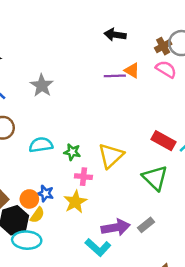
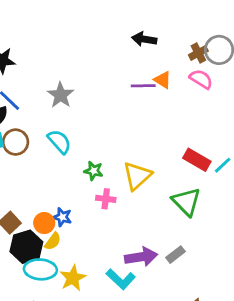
cyan semicircle: (41, 145) -> (59, 142), moved, turned 55
yellow star: (75, 202) -> (73, 278), moved

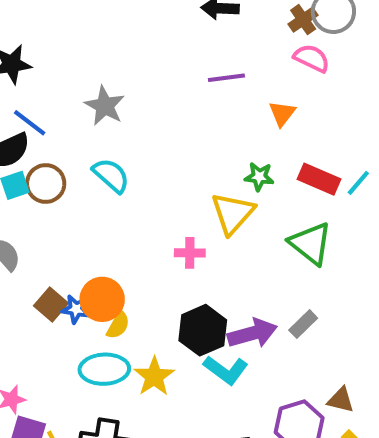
orange triangle: (163, 80) -> (282, 113), moved, turned 42
green star: (94, 171) -> (259, 177), moved
blue star: (62, 217) -> (76, 309), moved
orange circle: (44, 223) -> (102, 299), size x1.4
black hexagon: (26, 247) -> (203, 330), moved

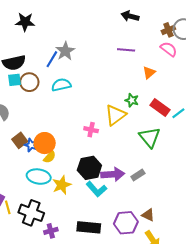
blue line: (30, 123) -> (52, 59), moved, turned 72
cyan semicircle: (111, 175) -> (61, 85), turned -66

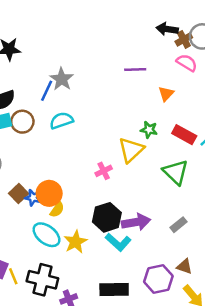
black arrow: (130, 16) -> (167, 29), moved
pink cross: (91, 130) -> (104, 171), turned -32
gray rectangle: (138, 175) -> (179, 225), moved
cyan ellipse: (39, 177) -> (46, 235), turned 35

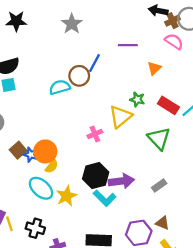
gray star: (62, 79) -> (72, 24), moved
blue line: (47, 91) -> (95, 63), moved
brown circle: (22, 122) -> (79, 76), moved
black cross: (42, 280) -> (35, 228), size x0.7

